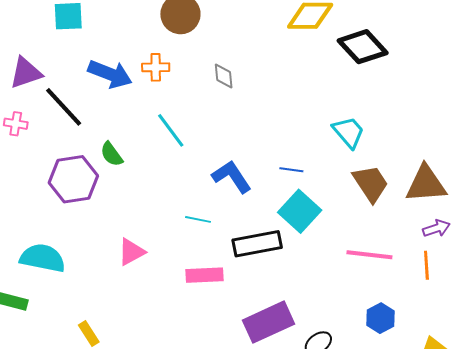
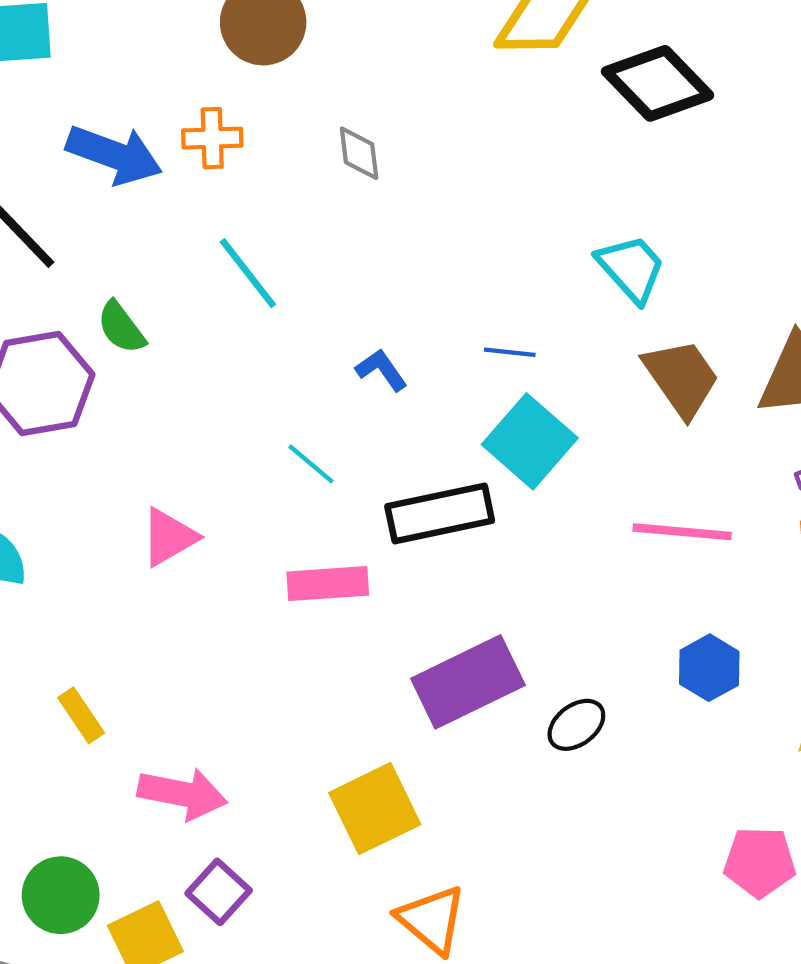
blue L-shape: (232, 177) -> (381, 370), size x0.6
cyan line: (198, 219) -> (311, 464), turned 30

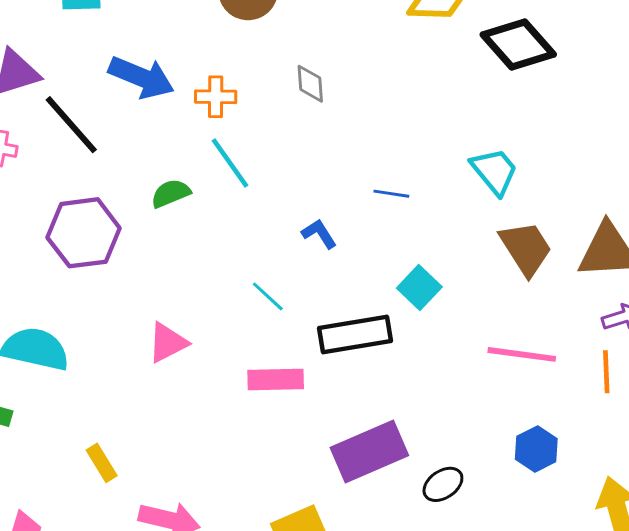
orange cross: (212, 138) -> (216, 97), moved
green semicircle: (121, 327) -> (171, 193), moved, turned 102
blue line: (510, 352) -> (391, 194), moved
cyan square: (530, 441) -> (419, 287), size x0.7

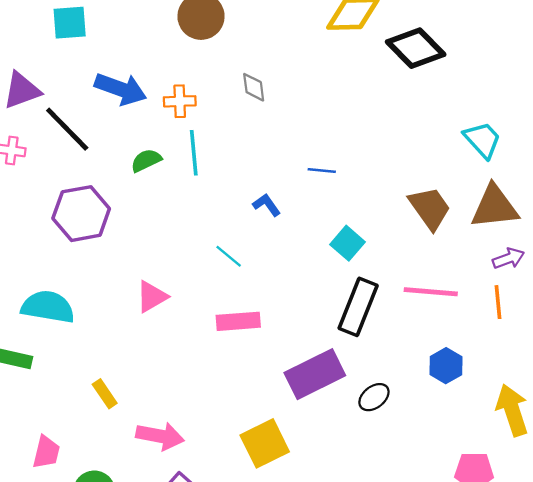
cyan line: (230, 163) -> (194, 153), turned 33
cyan trapezoid: (494, 171) -> (482, 140), moved
green semicircle: (171, 193) -> (146, 160), moved
black rectangle: (355, 335) -> (358, 307), moved, turned -56

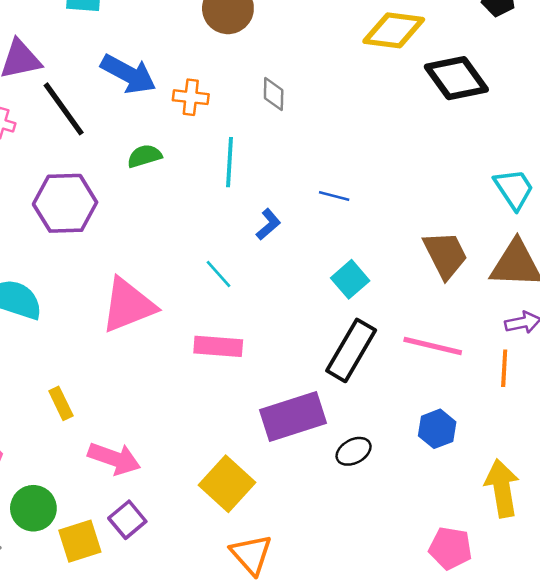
cyan line: (194, 153) -> (229, 162), moved
blue L-shape: (267, 205) -> (268, 224), turned 76
pink triangle: (152, 297) -> (128, 305), size x1.6
yellow square: (265, 443) -> (227, 484), turned -30

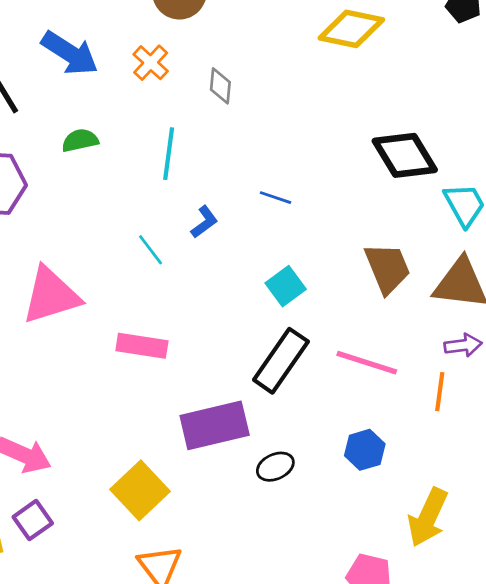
black diamond: (456, 78) -> (405, 155), moved
orange cross: (191, 97) -> (151, 63), moved, turned 32
cyan line: (219, 274) -> (151, 250), moved
yellow arrow: (502, 488) -> (428, 517), turned -150

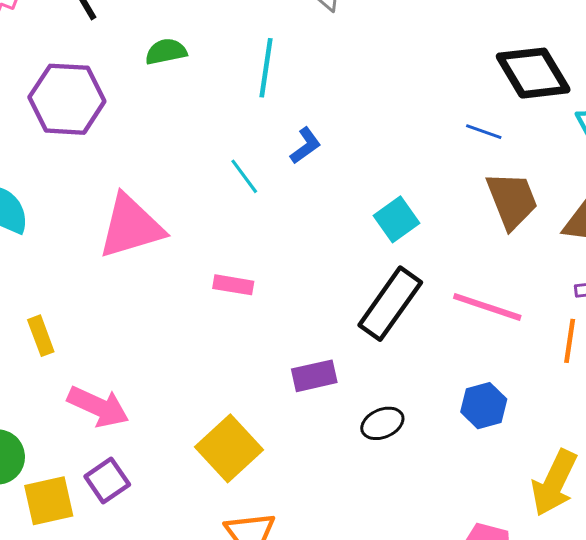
blue line: (276, 198) -> (484, 132), moved
pink rectangle: (142, 346) -> (233, 285), size x0.7
purple rectangle: (215, 425) -> (314, 376), size x0.6

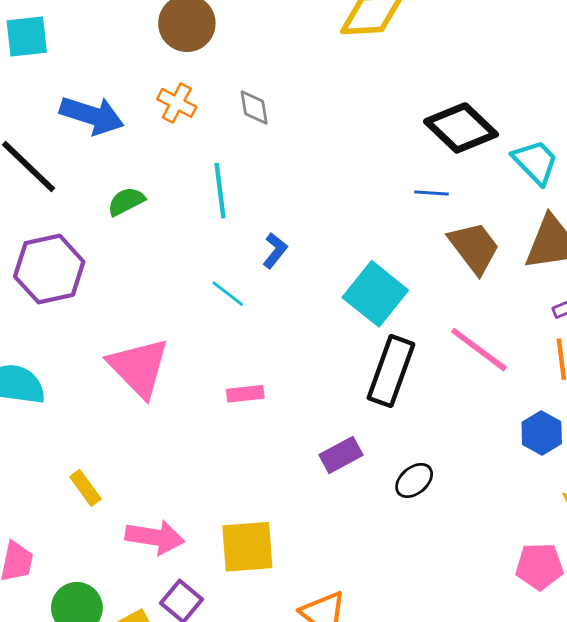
cyan square: (396, 219) -> (375, 294), size x1.5
pink triangle: (131, 227) -> (139, 367), turned -42
pink line: (487, 307) -> (479, 350), turned 34
blue hexagon: (484, 406) -> (542, 433), moved
yellow square: (229, 448) -> (247, 547), moved, turned -36

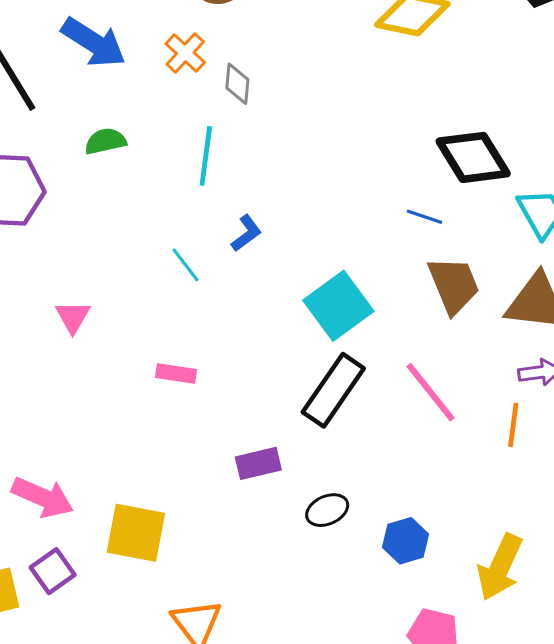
gray diamond: (254, 108) -> (237, 84), moved
pink triangle: (139, 367) -> (73, 317), size x0.5
blue hexagon: (542, 433) -> (406, 541), moved

